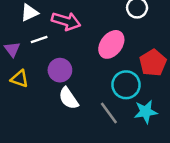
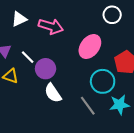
white line: (39, 40) -> (28, 57), moved, turned 64

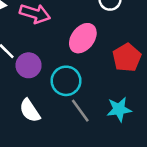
cyan circle: (103, 81) -> (66, 81), moved
white semicircle: (53, 93) -> (30, 111), moved

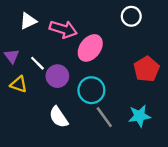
pink ellipse: (83, 38) -> (90, 48), moved

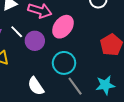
white line: (37, 63) -> (17, 32), moved
purple circle: (57, 76) -> (35, 41), moved

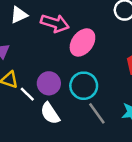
white line: (17, 32) -> (27, 94), moved
purple circle: (35, 41) -> (49, 83), moved

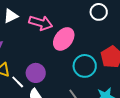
cyan circle: (84, 86) -> (85, 66), moved

